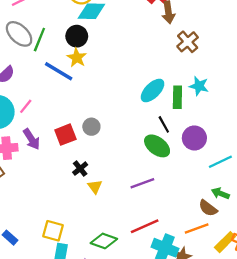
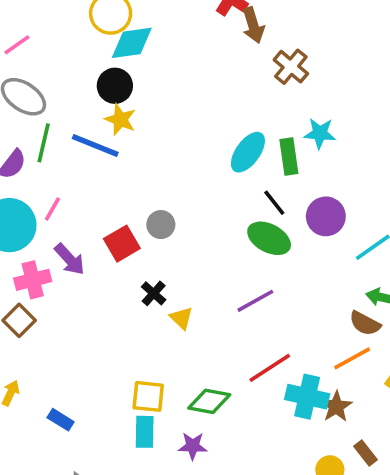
green line: (39, 40) -> (44, 143), moved
yellow square: (53, 231) -> (148, 396), moved

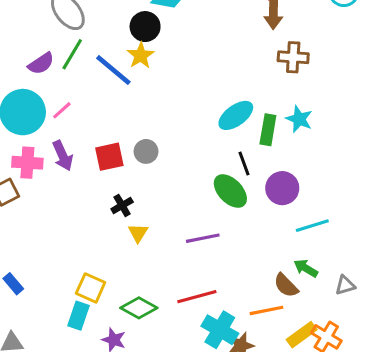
brown cross: (291, 67) -> (293, 57), turned 36

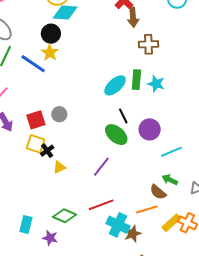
green rectangle: (268, 130) -> (136, 80), moved
yellow triangle: (138, 233) -> (59, 167), turned 40
purple line: (203, 238) -> (101, 167), turned -35
yellow square: (91, 288) -> (36, 144), moved

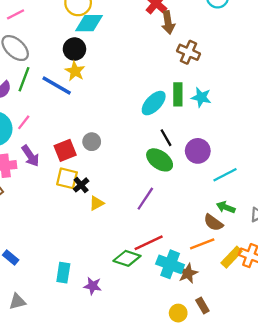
brown cross: (148, 44) -> (189, 52), turned 30
green diamond: (64, 216) -> (127, 258), moved

